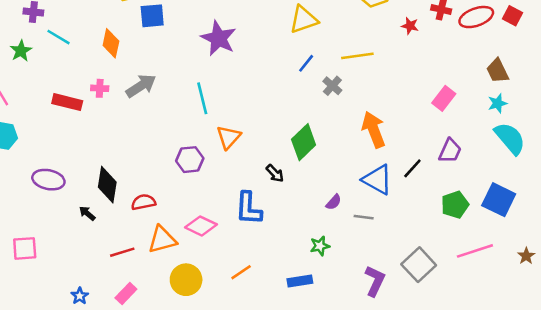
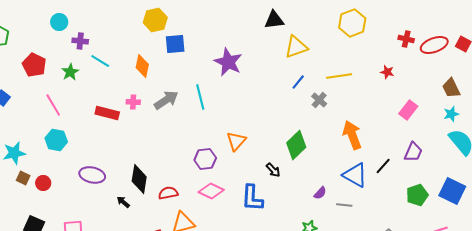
red star: (410, 26) -> (387, 72), moved
cyan line: (202, 98) -> (200, 97), moved
pink diamond: (201, 226) -> (211, 191), moved

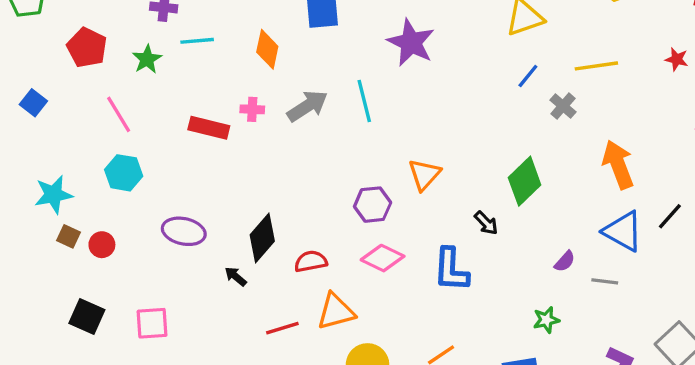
cyan line: (100, 61) -> (197, 41), turned -36
black diamond: (139, 179) -> (262, 238), turned 32

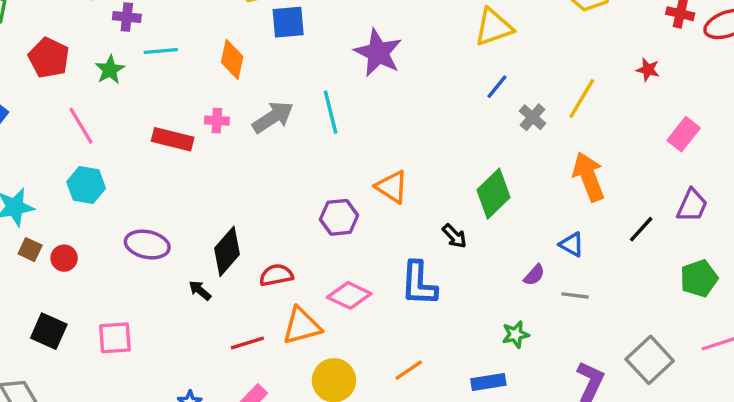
yellow line: (596, 66) -> (582, 99), moved, turned -51
orange triangle: (424, 175) -> (392, 187), turned -39
blue triangle: (623, 231) -> (572, 245), moved, size x0.6
pink diamond: (383, 258) -> (349, 295), moved

